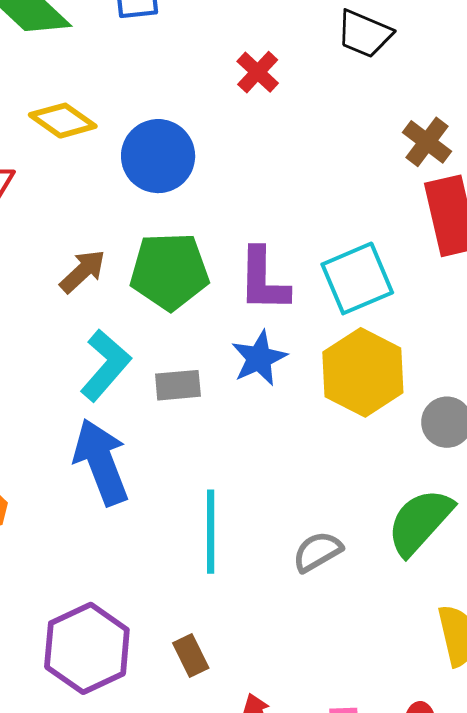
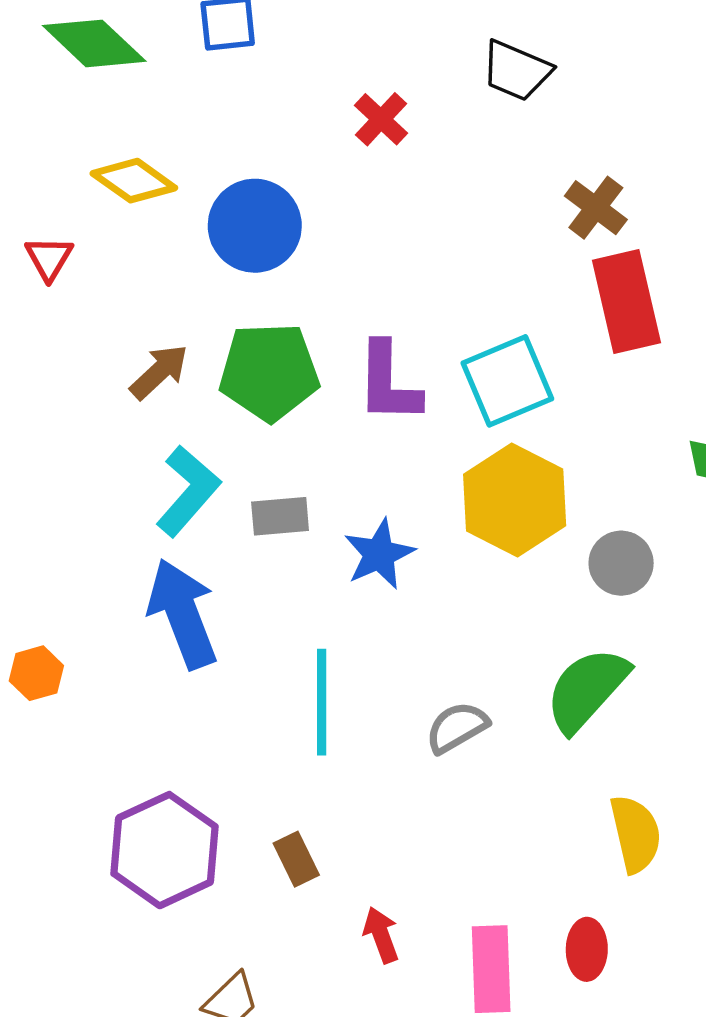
blue star: (259, 358) -> (379, 554), moved

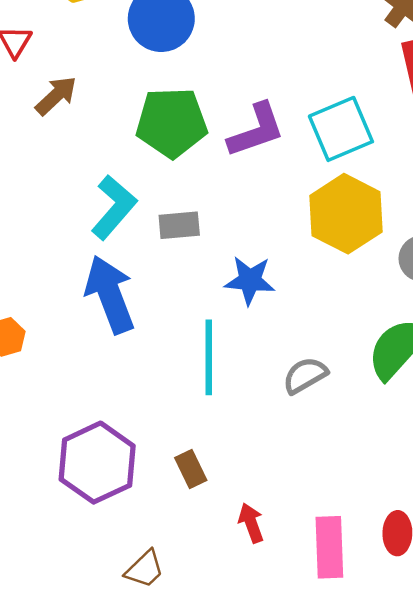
brown arrow: (159, 372) -> (56, 96), moved
purple L-shape: (388, 383) -> (256, 130), turned -110
blue star: (379, 554) -> (250, 280), moved, turned 30

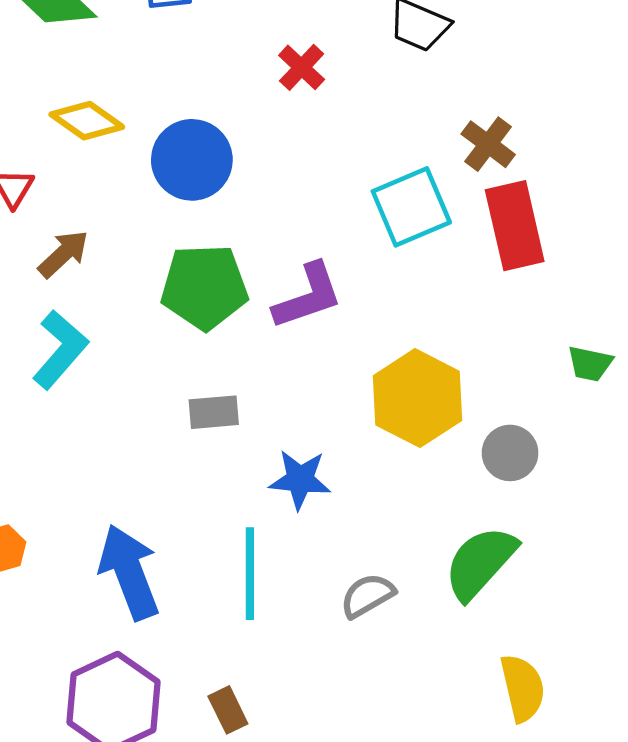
cyan square: (341, 129) -> (411, 207), moved
cyan L-shape: (114, 207) -> (60, 349), moved
blue arrow: (110, 294) -> (129, 572), moved

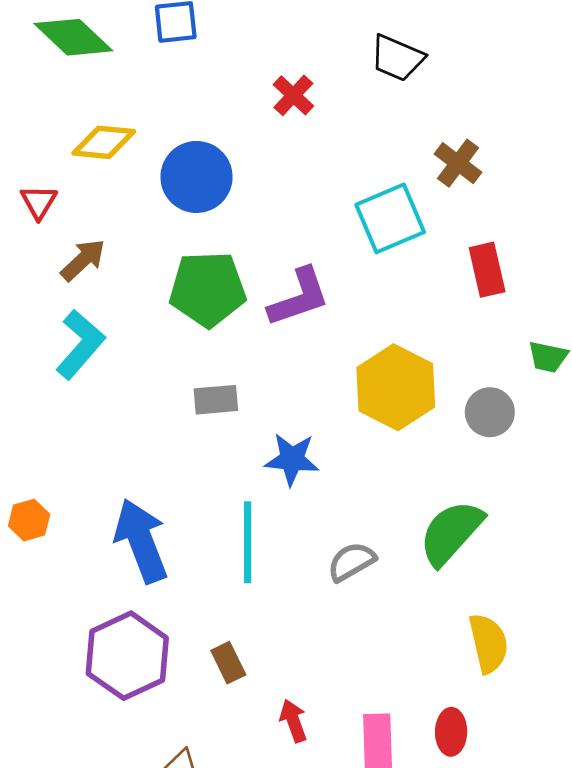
yellow diamond: (87, 121) -> (104, 142), turned -30
red rectangle: (515, 226) -> (487, 270), moved, size x0.7
gray circle: (510, 453) -> (490, 412), moved

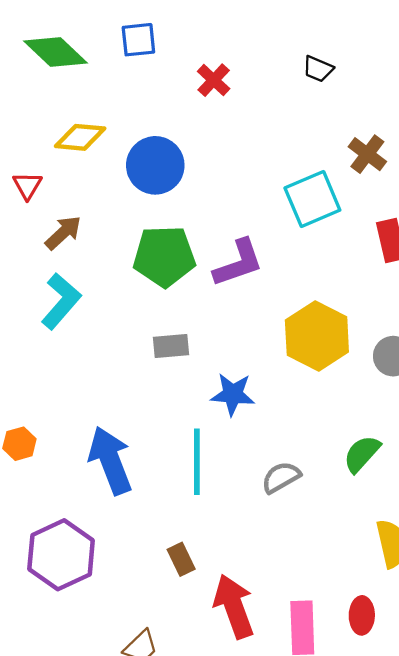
black trapezoid: (397, 58) -> (318, 69), size x0.7
red cross: (293, 95) -> (214, 80), moved
green semicircle: (451, 533) -> (362, 454), size x0.7
purple hexagon: (127, 656) -> (61, 555), moved
red arrow: (293, 721) -> (234, 606), size x1.8

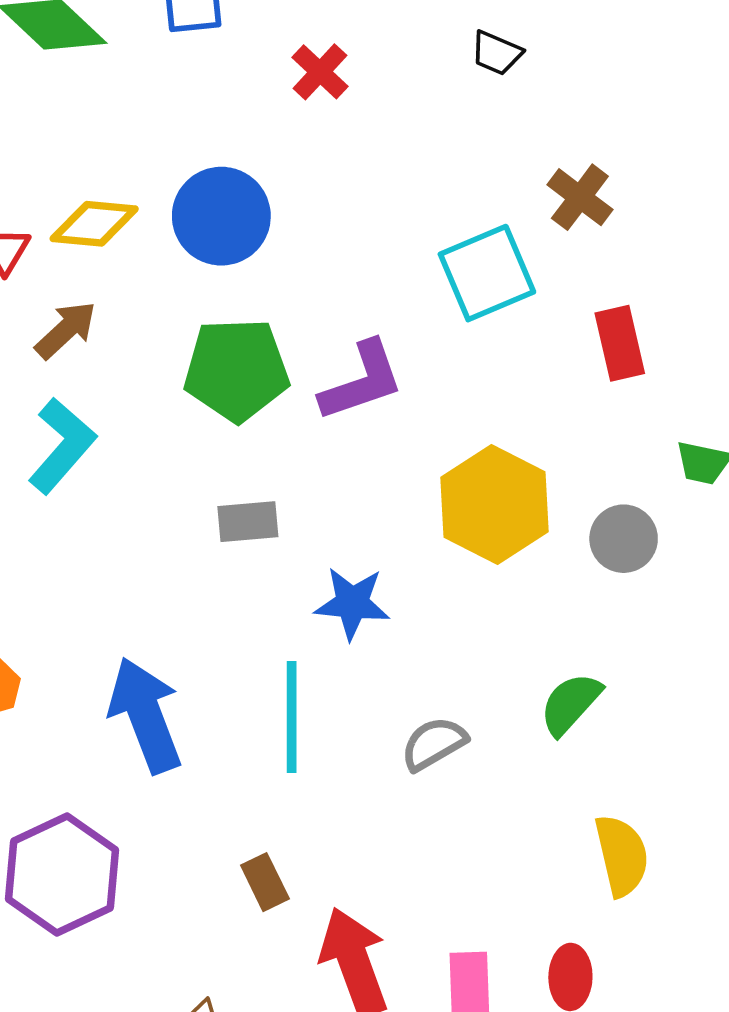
yellow diamond: (80, 137) -> (94, 224), moved

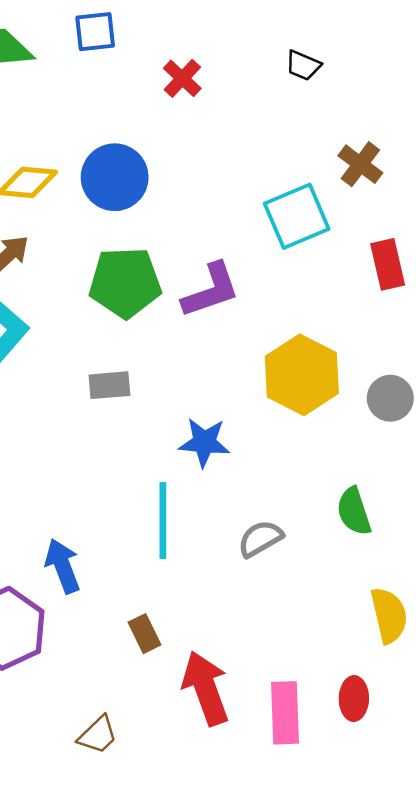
gray rectangle: (248, 522) -> (109, 385), moved
green semicircle: (570, 704) -> (354, 511), turned -60
blue arrow: (145, 715) -> (63, 566), moved, size x0.7

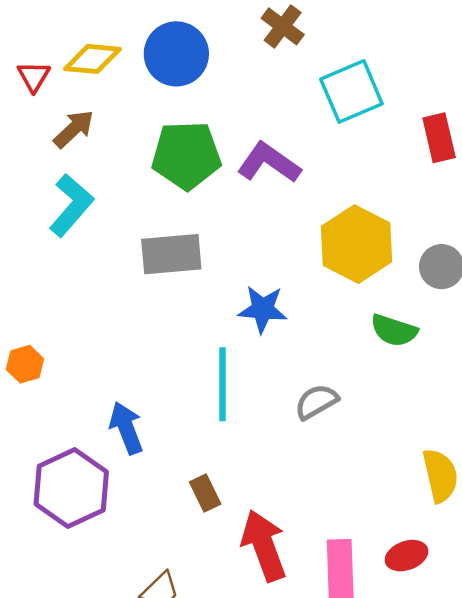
brown cross: (360, 164) -> (283, 26), moved
purple L-shape: (211, 290) -> (269, 163), turned -126
gray rectangle: (109, 385) -> (171, 254), size x1.5
green semicircle: (354, 511) -> (394, 330), moved, turned -54
red ellipse: (354, 699) -> (407, 556), turned 69

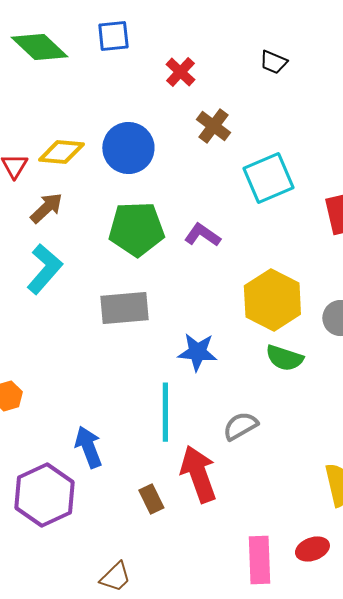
purple L-shape: (269, 163) -> (202, 235), size x0.7
green semicircle: (394, 330) -> (284, 358), moved
red arrow: (264, 546) -> (198, 474), moved

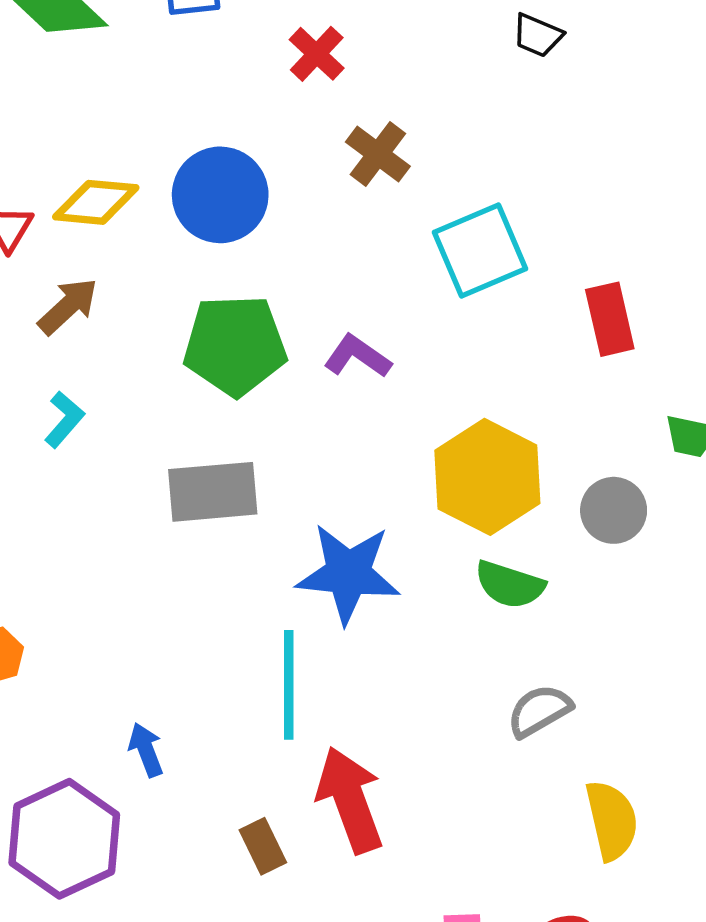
black trapezoid: (273, 62) -> (537, 35), moved
cyan L-shape: (44, 269) -> (64, 419), size x0.6
blue star: (197, 352) -> (348, 573), size x1.4
gray semicircle: (240, 426) -> (539, 711), moved
blue arrow: (88, 447) -> (146, 750), size x0.7

